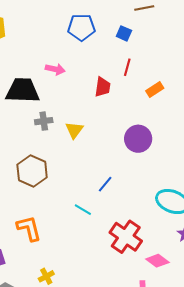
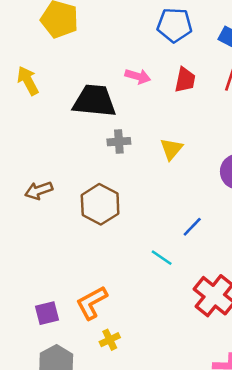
red trapezoid: (103, 87) -> (185, 80), moved
yellow triangle: (74, 130) -> (171, 149), moved
orange L-shape: (29, 228) -> (92, 303), moved, turned -108

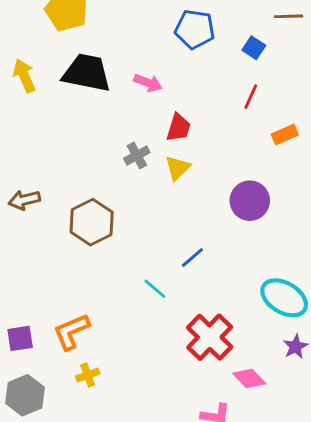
red trapezoid: (185, 80) -> (178, 128), moved
black trapezoid: (94, 101) -> (87, 73), moved
gray cross: (119, 142) -> (137, 155), moved, turned -30

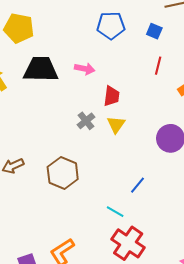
red cross: (210, 337) -> (128, 243), moved

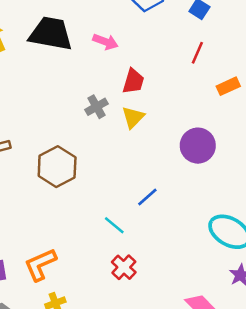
red cross: (128, 243) -> (124, 267), size x0.6

